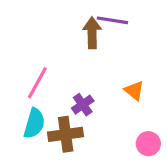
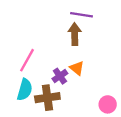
brown arrow: (92, 33) -> (75, 34), moved
orange triangle: (134, 91) -> (77, 68), moved

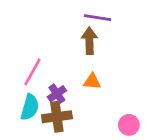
orange triangle: (77, 68) -> (92, 81), turned -35
purple cross: (60, 76) -> (57, 94), moved

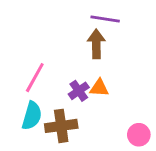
purple cross: (57, 94) -> (79, 91), moved

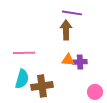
pink line: (35, 78) -> (24, 53), turned 60
purple cross: (79, 91) -> (80, 62), moved, turned 32

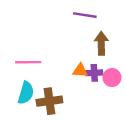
brown arrow: (66, 30) -> (101, 43), moved
pink circle: (95, 92) -> (112, 78), moved

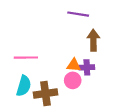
pink circle: (112, 78) -> (73, 80), moved

